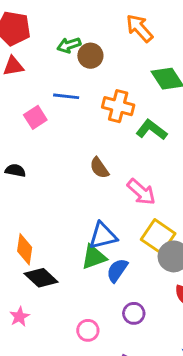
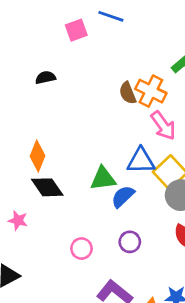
orange cross: (118, 106) -> (151, 91), moved
black semicircle: (15, 170) -> (45, 77), turned -36
blue triangle: (103, 236) -> (141, 161), moved
pink star: (19, 317) -> (18, 220), turned 30

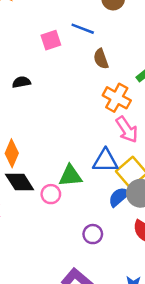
brown semicircle: (128, 93) -> (101, 59), moved
blue semicircle: (123, 196) -> (119, 197), moved
pink circle: (81, 249) -> (51, 194), moved

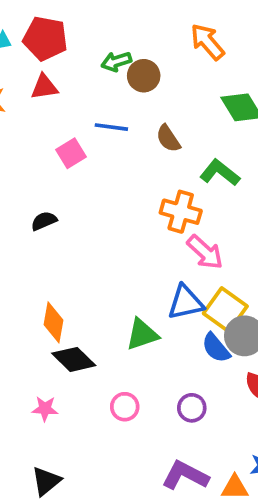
brown semicircle: (101, 59) -> (168, 138), moved
pink circle: (51, 194) -> (125, 407), moved
blue semicircle: (119, 197) -> (216, 348), turned -75

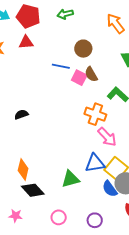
green arrow: (116, 62) -> (65, 14), moved
brown circle: (144, 76) -> (83, 49), moved
pink square: (71, 153) -> (79, 78), moved, turned -35

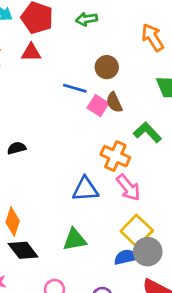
blue triangle: (95, 163) -> (85, 189), moved
blue semicircle: (110, 189) -> (126, 257), turned 108

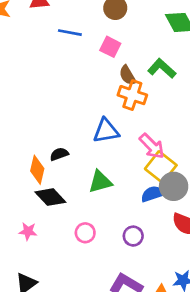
blue line: (75, 88) -> (70, 33), moved
brown semicircle: (114, 102) -> (128, 75), moved
black semicircle: (17, 148) -> (59, 154), moved
pink arrow: (128, 188) -> (152, 146), moved

